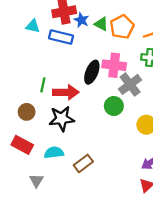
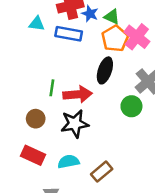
orange pentagon: (122, 27) -> (115, 39), moved
pink cross: (114, 65) -> (137, 37), moved, turned 35

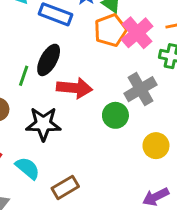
black ellipse: (105, 70) -> (49, 60), moved
red arrow: (78, 94) -> (74, 88), moved
cyan semicircle: (68, 162) -> (28, 168), turned 40

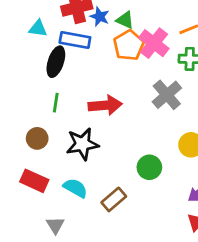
black ellipse: (49, 60) -> (56, 62), moved
green circle: (115, 115) -> (149, 167), moved

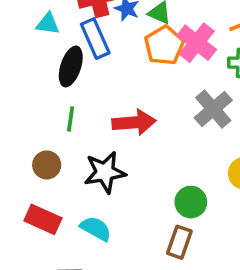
blue rectangle: (75, 40) -> (95, 39), turned 56
brown rectangle: (114, 199) -> (179, 242), moved, turned -30

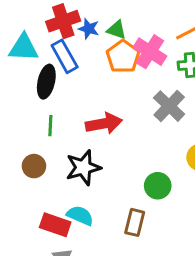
cyan triangle: (48, 24) -> (24, 48), size x1.5
red rectangle: (43, 219) -> (55, 225), moved
brown rectangle: (179, 242) -> (135, 222), moved

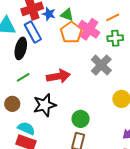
green line: (50, 126) -> (23, 77), turned 56
green circle: (158, 186) -> (81, 119), moved
cyan semicircle: (80, 215) -> (26, 128), moved

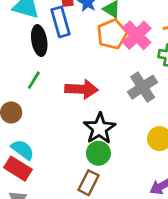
black ellipse: (21, 48) -> (39, 41), turned -35
green line: (23, 77) -> (34, 80), turned -40
black star: (45, 105) -> (100, 128), moved, turned -30

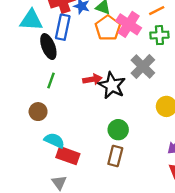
blue rectangle: (61, 22) -> (63, 27), turned 40
red arrow: (81, 89) -> (92, 79), size x0.7
black star: (100, 128) -> (112, 85), moved
red rectangle: (18, 169) -> (68, 156), moved

